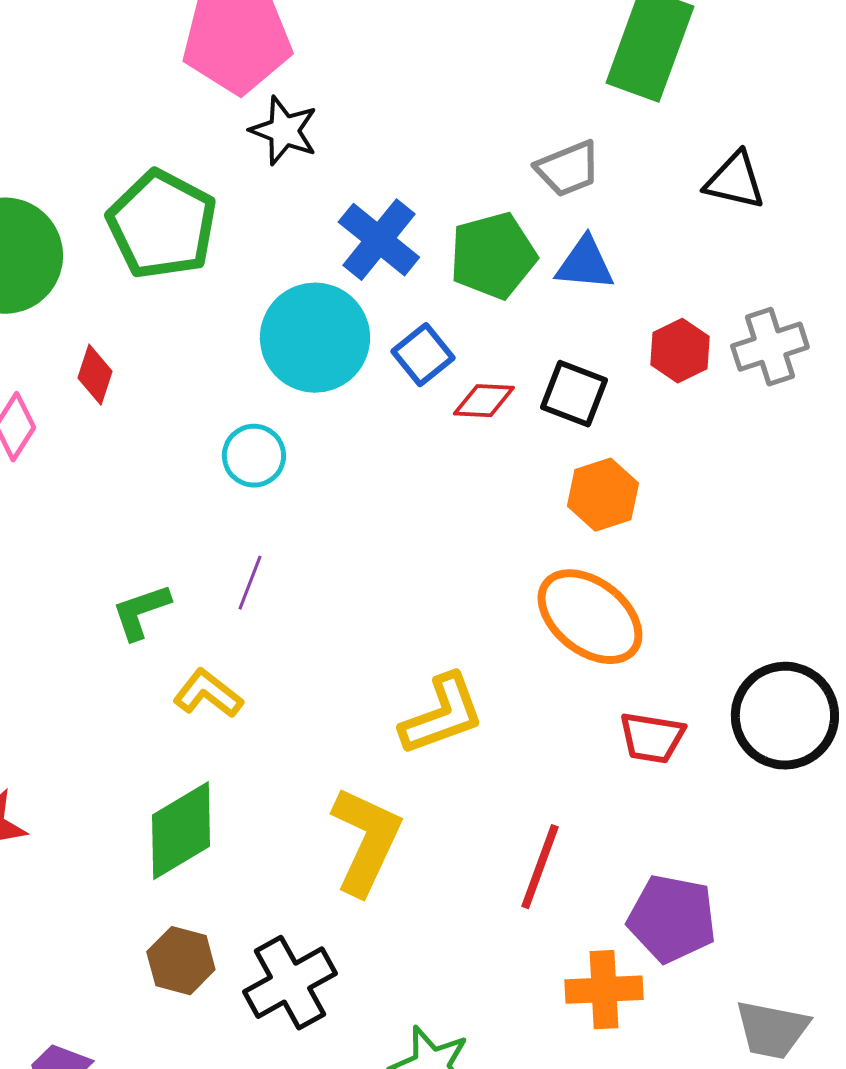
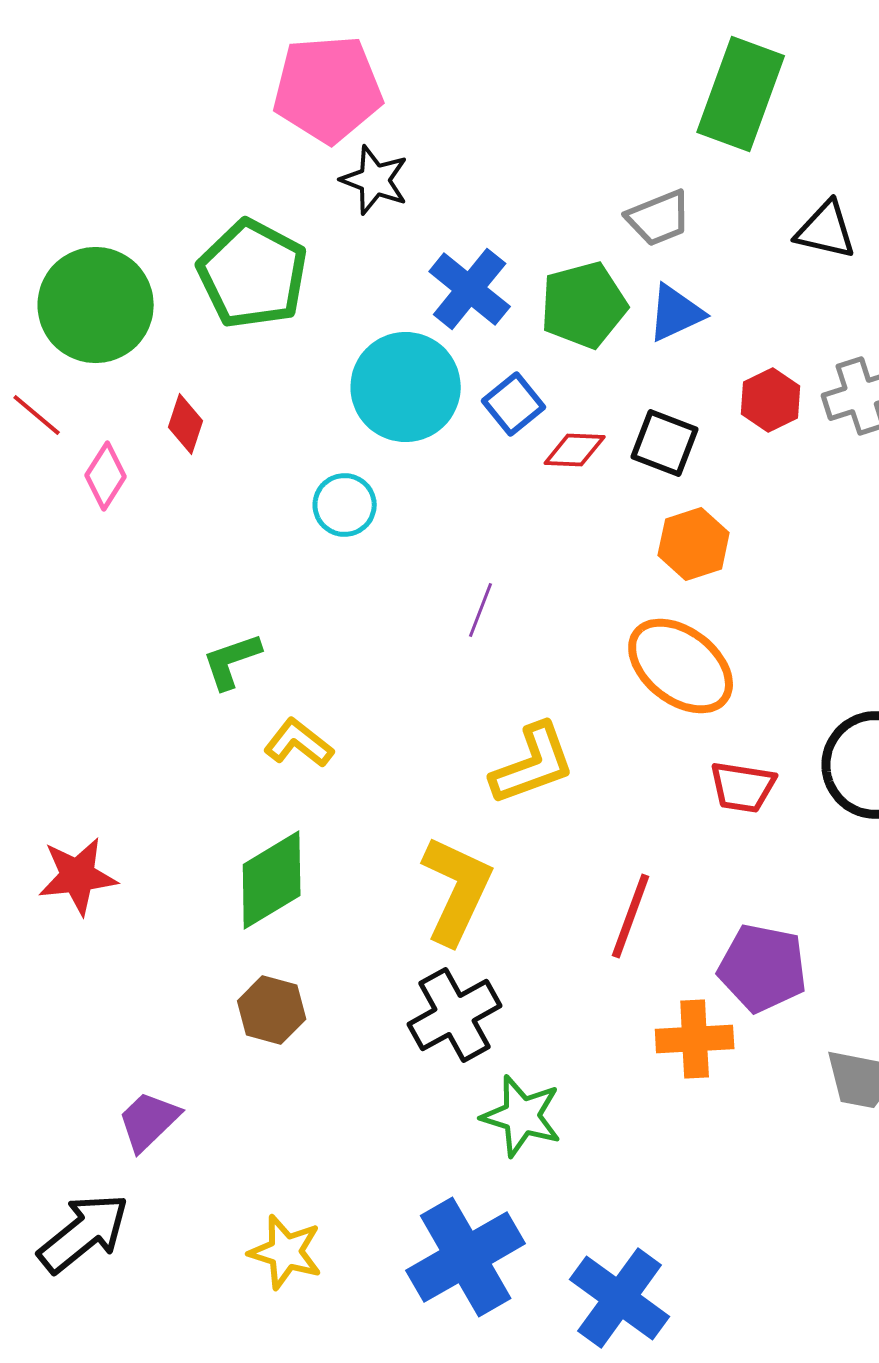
blue triangle: (585, 264) -> (676, 313), turned -30
purple line: (250, 583) -> (481, 610), moved
black cross: (290, 983) -> (455, 1015), moved

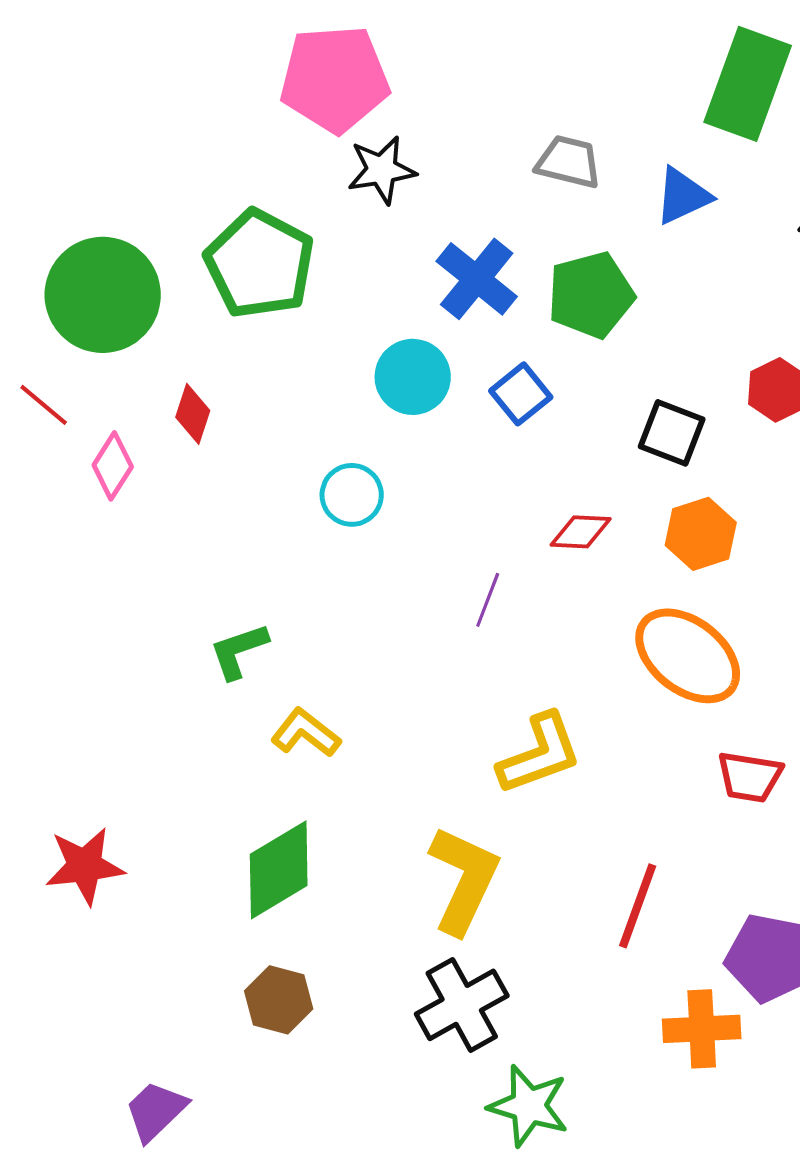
black star: (375, 180) -> (382, 170), turned -30
gray trapezoid: (659, 218) -> (569, 162), moved, turned -144
blue triangle: (676, 313) -> (683, 196), moved
cyan circle: (406, 387) -> (413, 377), size x0.7
red diamond: (575, 450) -> (581, 532), moved

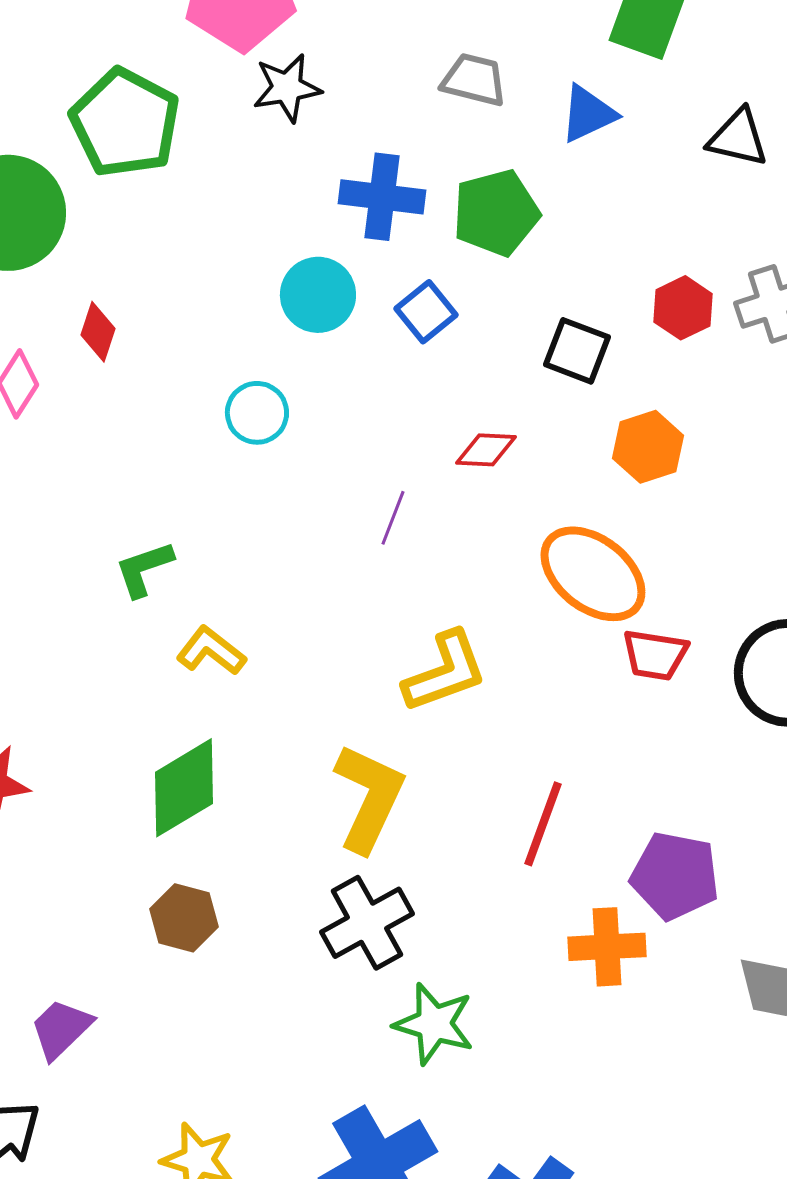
green pentagon: (260, 264) -> (125, 123), moved
blue cross: (477, 279) -> (382, 197), turned -32
orange hexagon: (701, 534) -> (648, 447), moved
red trapezoid: (750, 777) -> (655, 655), moved

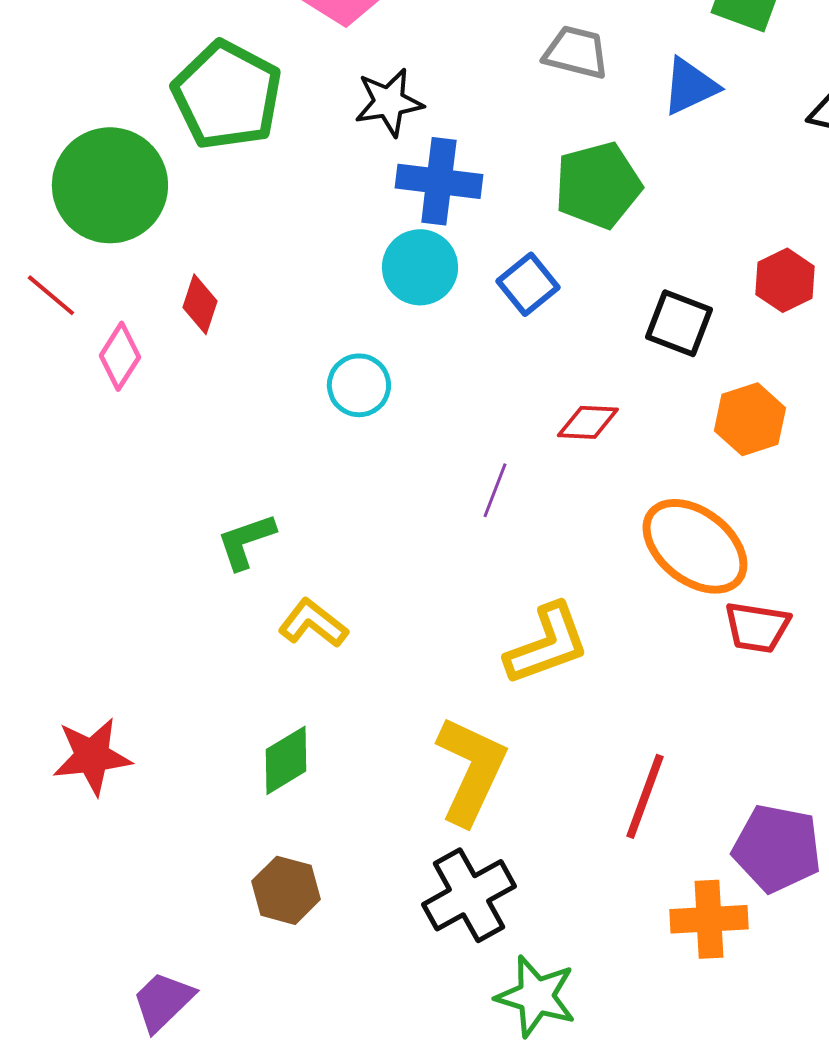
black star: (287, 88) -> (389, 102), moved
blue cross: (382, 197) -> (439, 181), moved
green diamond: (184, 788) -> (286, 760), size x0.7

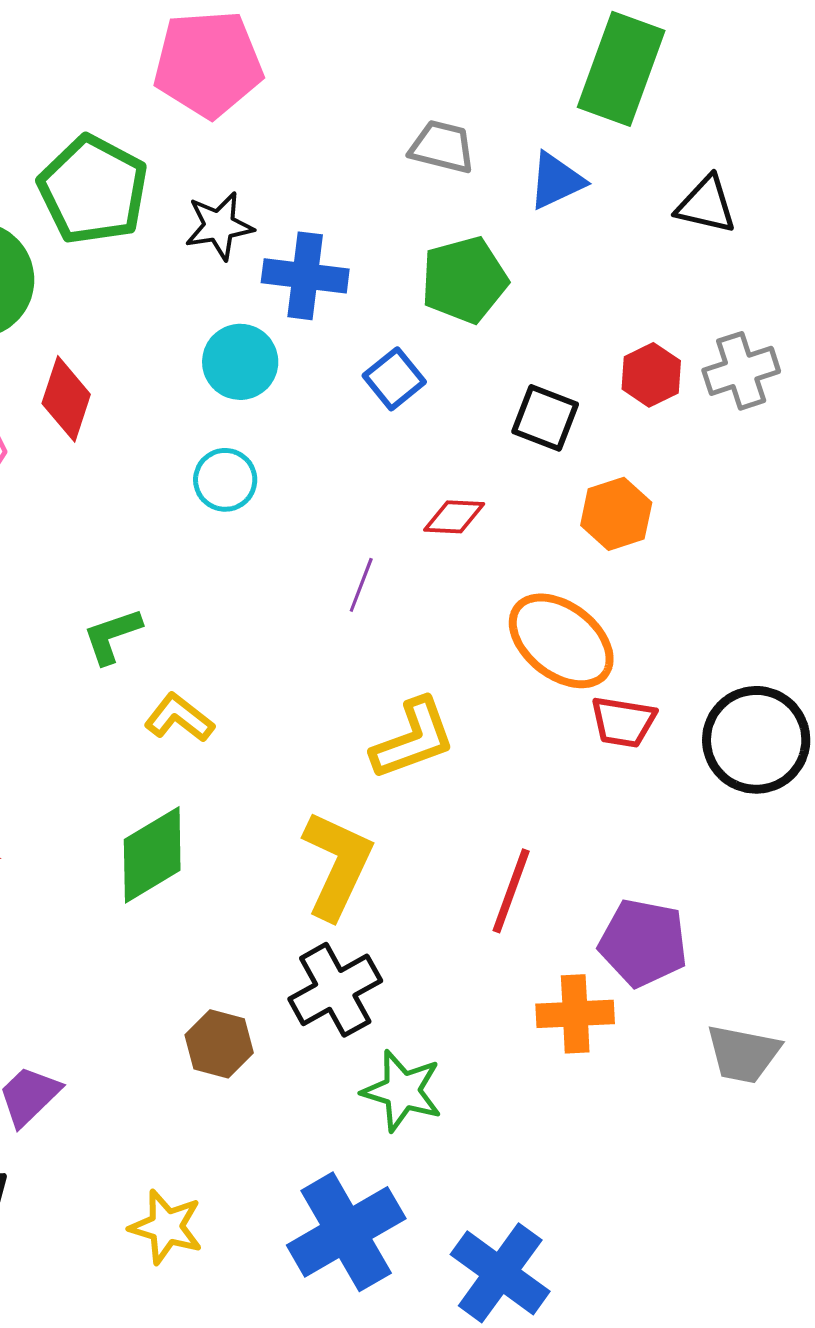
black star: (389, 102) -> (219, 226), moved
cyan circle: (420, 267) -> (240, 362), moved
red diamond: (200, 304) -> (66, 399), size x1.4
green diamond: (286, 760) -> (152, 855), size x1.4
brown hexagon: (286, 890) -> (219, 1044), moved

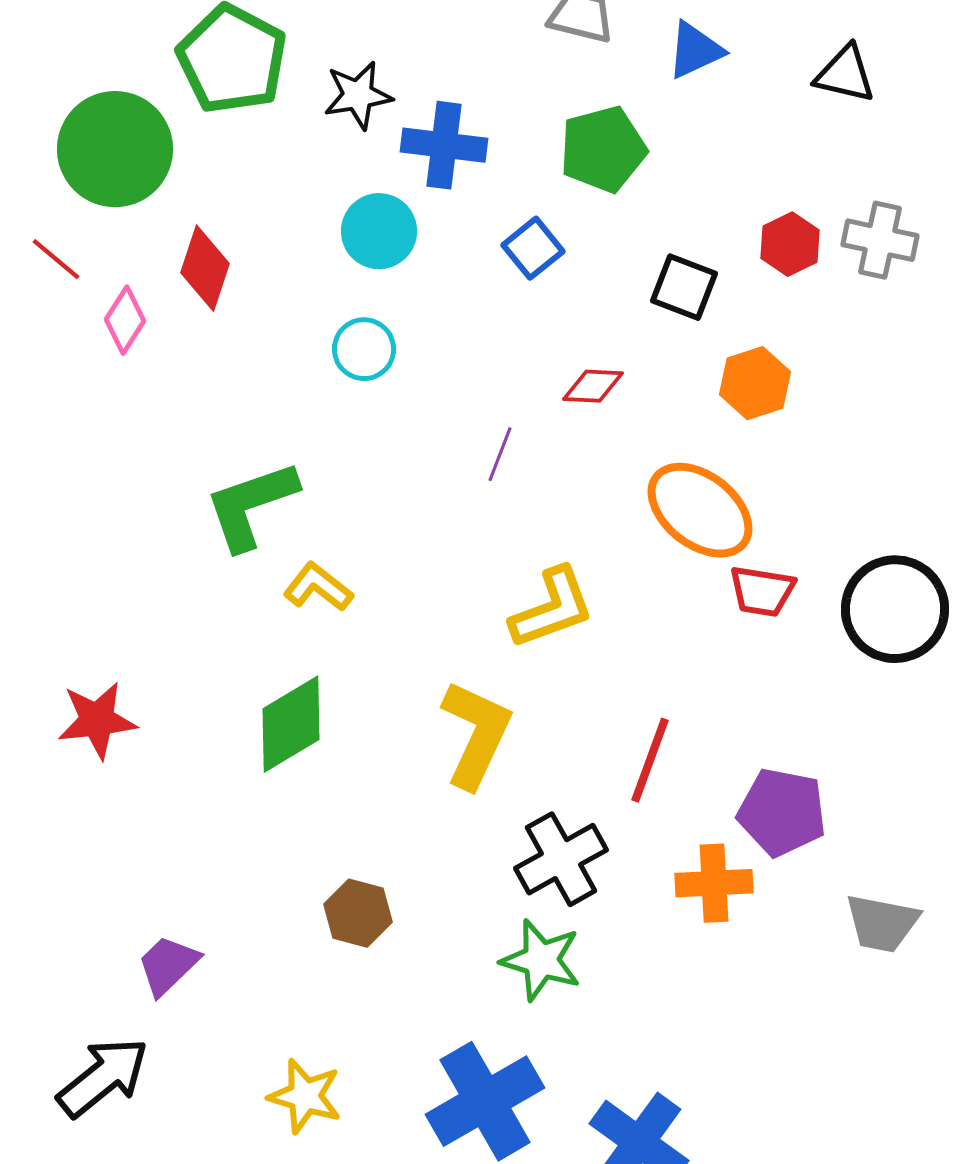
gray cross: (741, 371) -> (880, 240), turned 30
green L-shape: (112, 636) -> (251, 505), size x1.6
black cross: (335, 990) -> (561, 859), moved

